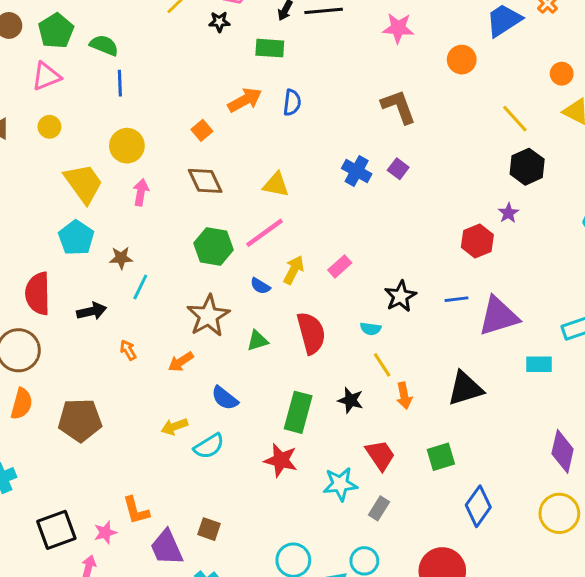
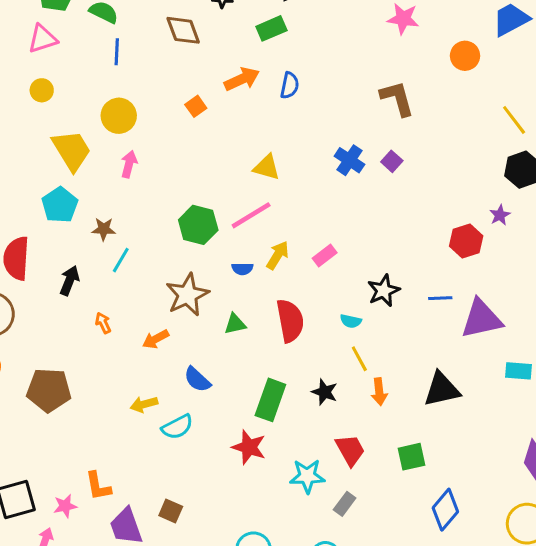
green rectangle: (270, 48) -> (271, 28), turned -32
brown diamond: (205, 181) -> (183, 30), moved
blue semicircle: (260, 286) -> (242, 269), turned -36
black arrow: (92, 311) -> (69, 281), turned -60

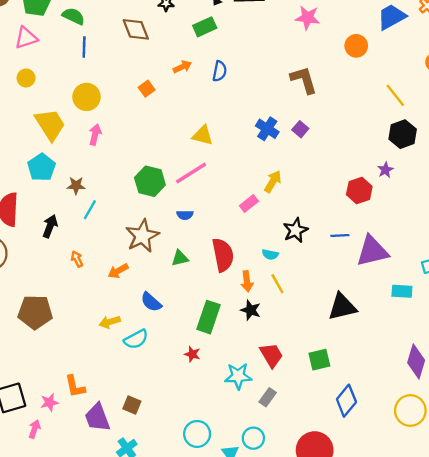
orange arrow: (242, 79) -> (182, 67), size x0.7
yellow arrow: (278, 255) -> (273, 181), moved
orange arrow: (379, 392) -> (247, 281), moved
red star: (249, 447) -> (192, 354), size x0.6

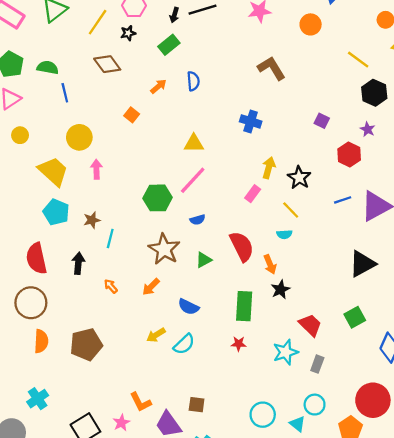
purple square: (300, 129) -> (322, 121), moved
black star: (296, 230) -> (299, 178), moved
yellow line: (277, 284) -> (291, 210), moved
black star: (251, 310) -> (280, 290), turned -30

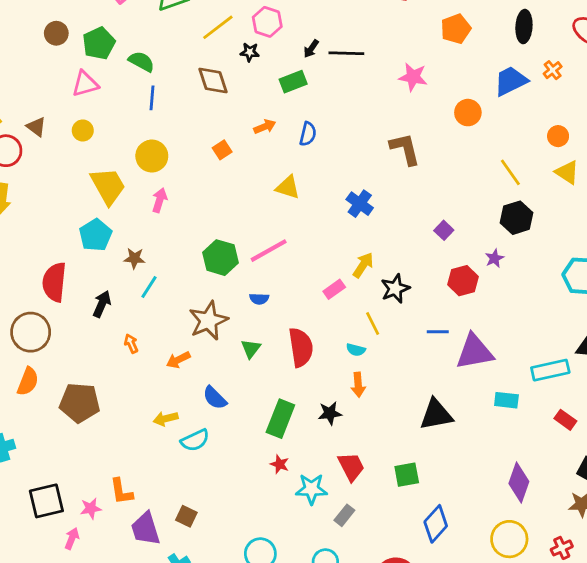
yellow triangle: (194, 143) -> (288, 187), moved
green triangle: (204, 260) -> (251, 349), turned -42
orange arrow: (270, 264) -> (358, 385), moved
red star: (239, 344) -> (280, 464), moved

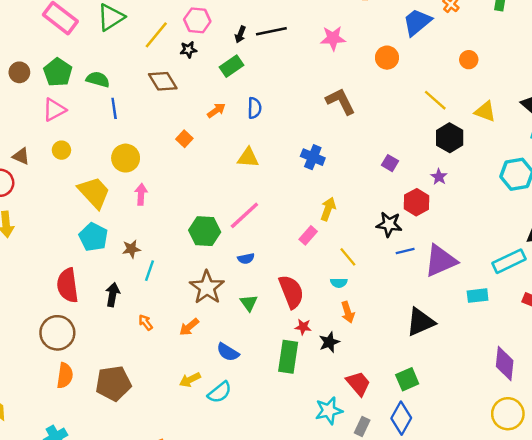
yellow triangle: (567, 172) -> (485, 111), moved
black star: (395, 289) -> (389, 224), moved, turned -30
red star: (280, 464) -> (303, 327), moved
blue diamond: (436, 524) -> (401, 418), moved

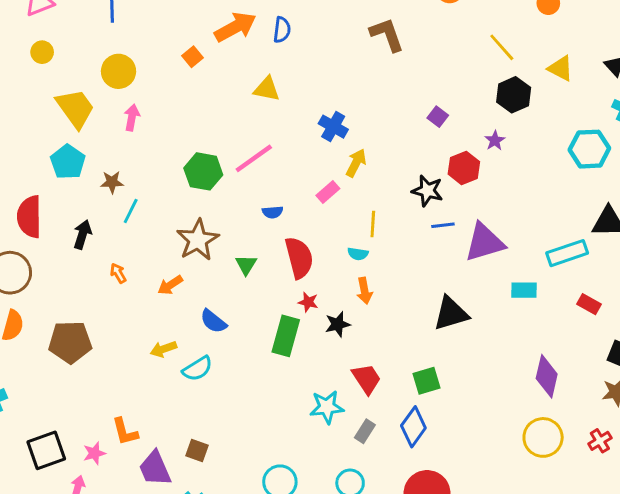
orange arrow: (216, 110) -> (235, 27), size x1.8
blue cross: (313, 157) -> (333, 127), moved
yellow line: (348, 257) -> (373, 224), turned 36
blue semicircle: (246, 259) -> (273, 212), moved

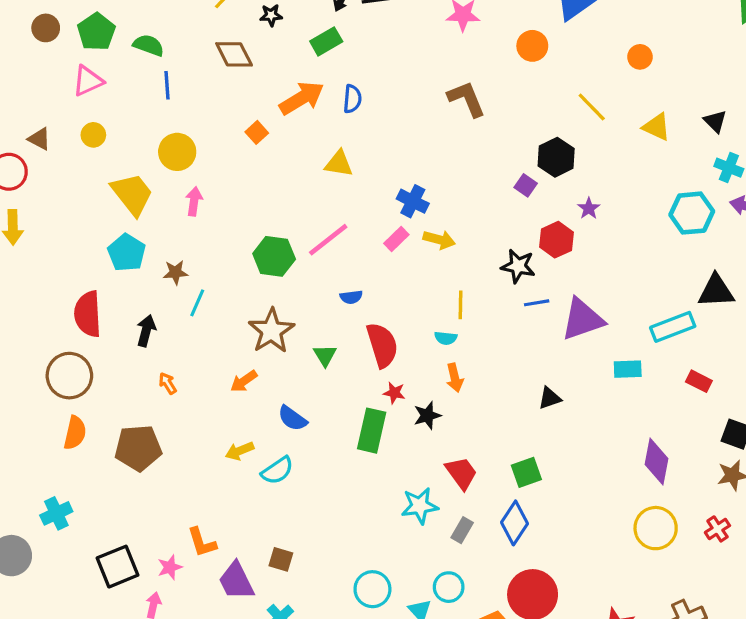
black hexagon: (514, 95) -> (556, 157), moved
yellow arrow: (356, 163) -> (439, 240), turned 80
pink rectangle: (328, 192) -> (396, 239), moved
orange arrow: (118, 273) -> (168, 383), moved
black triangle: (451, 313) -> (550, 398), size x0.6

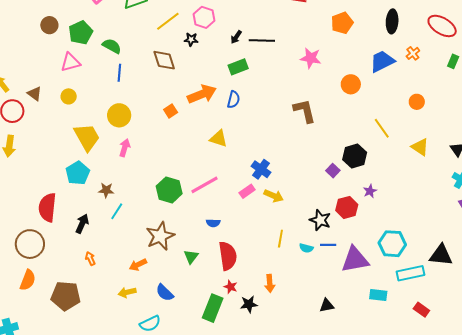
green rectangle: (326, 41) -> (238, 67), moved
cyan hexagon: (692, 213) -> (392, 244), moved
cyan semicircle: (446, 338) -> (306, 248), moved
yellow arrow: (240, 451) -> (127, 292), moved

